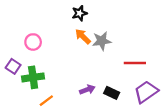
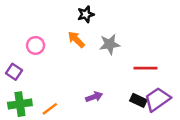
orange arrow: (83, 36) -> (76, 39), moved
green cross: (33, 77) -> (20, 104), moved
black rectangle: (112, 93) -> (138, 100), moved

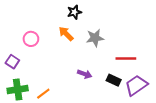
purple arrow: (94, 97) -> (85, 74), moved, turned 40
black rectangle: (138, 100) -> (114, 80), moved

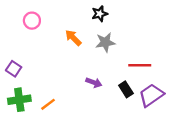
black star: (74, 12) -> (100, 14), moved
pink circle: (31, 39) -> (32, 21), moved
black rectangle: (114, 80) -> (126, 89), turned 32

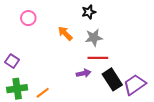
red line: (140, 65) -> (98, 58), moved
purple arrow: (94, 83) -> (84, 73), turned -32
black rectangle: (126, 89) -> (112, 79), size x1.5

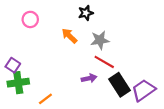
black star: (89, 12) -> (86, 13), moved
red line: (98, 58) -> (104, 62), turned 30
green cross: (17, 89) -> (18, 83), moved

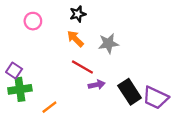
black star: (86, 13) -> (78, 14), moved
red line: (104, 62) -> (82, 67), moved
purple trapezoid: (143, 90) -> (156, 98), turned -120

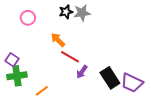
orange arrow: (75, 39) -> (58, 40), moved
gray star: (108, 43) -> (82, 13), moved
purple arrow: (97, 85) -> (82, 72), turned 136

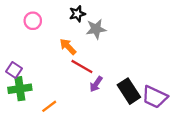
gray star: (82, 13) -> (96, 29), moved

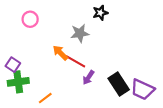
black star: (77, 14) -> (100, 13), moved
gray star: (96, 29) -> (80, 33), moved
orange arrow: (68, 47) -> (60, 53), moved

